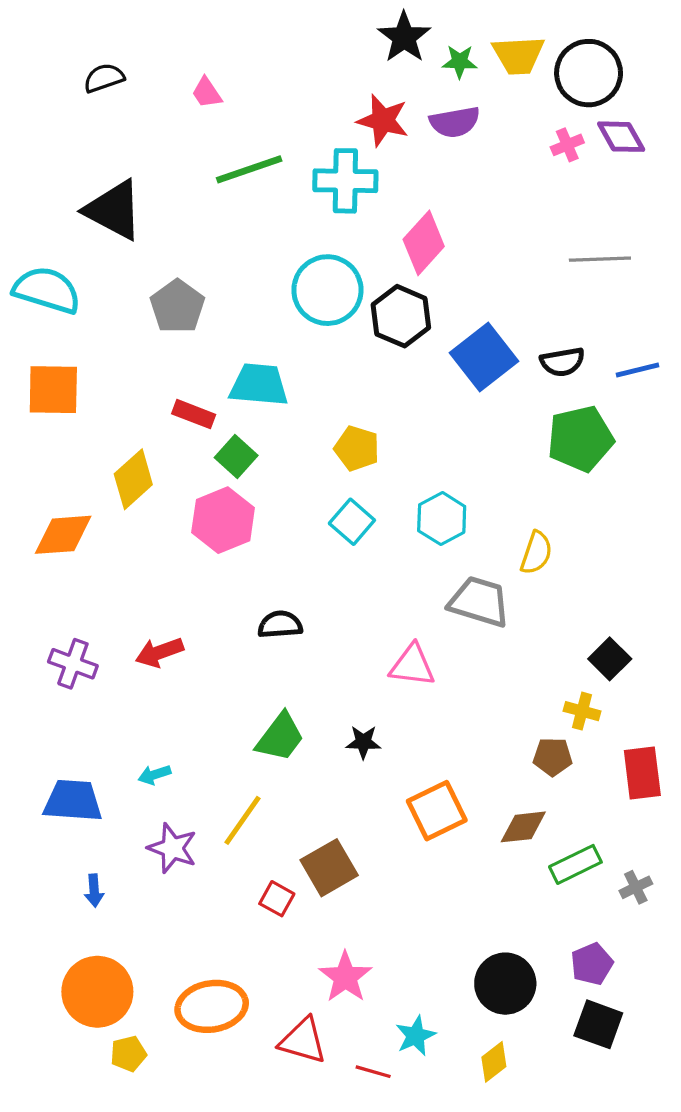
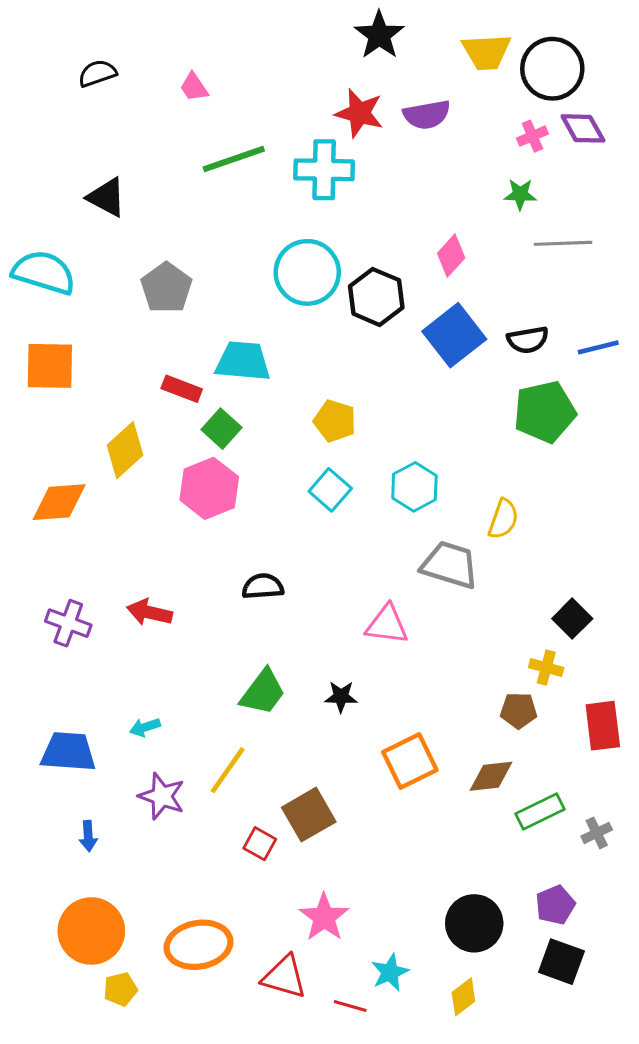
green star: (460, 62) -> (520, 194), moved
black triangle: (114, 210) -> (107, 197), size x0.7
pink diamond: (424, 243) -> (451, 256), moved, size x0.7
red arrow: (159, 652) -> (149, 612), turned 33

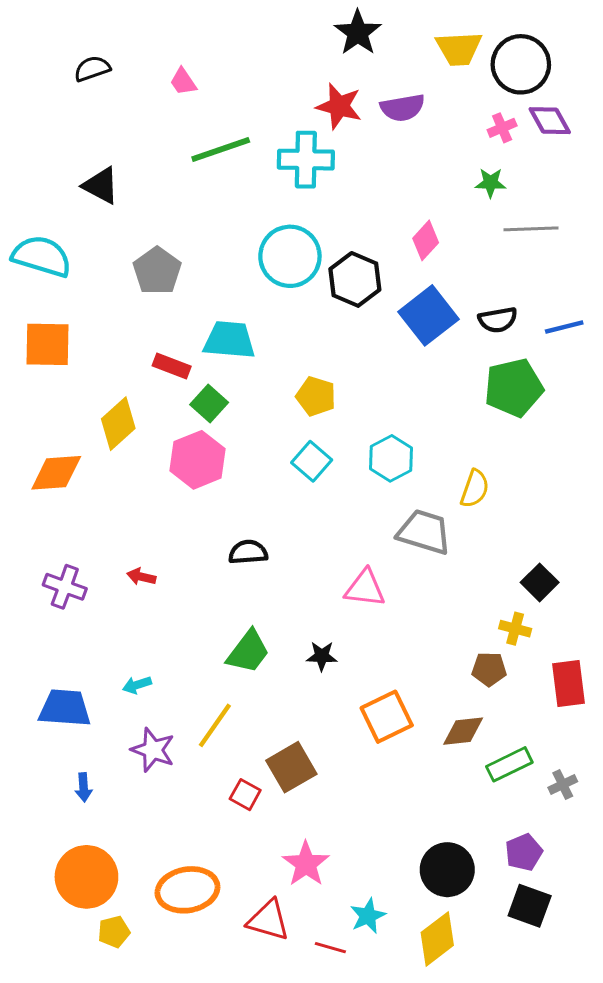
red arrow: (149, 612) -> (141, 577), size x0.7
yellow diamond: (463, 997) -> (437, 939), size x1.5

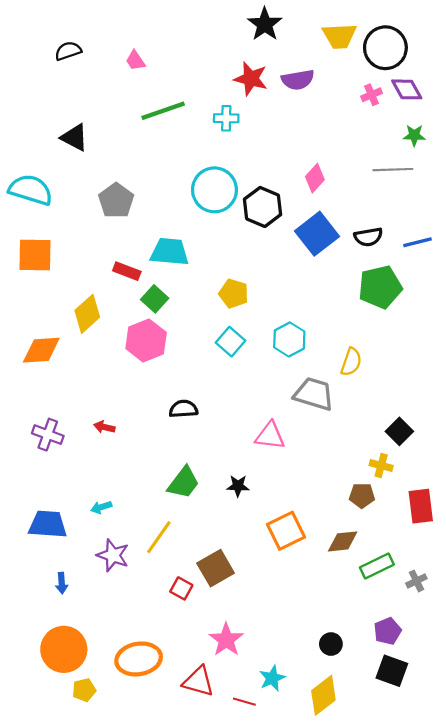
cyan cross: (306, 160) -> (226, 118), size x0.6
green star: (491, 183) -> (414, 135), moved
black circle: (447, 870) -> (331, 644), size x0.6

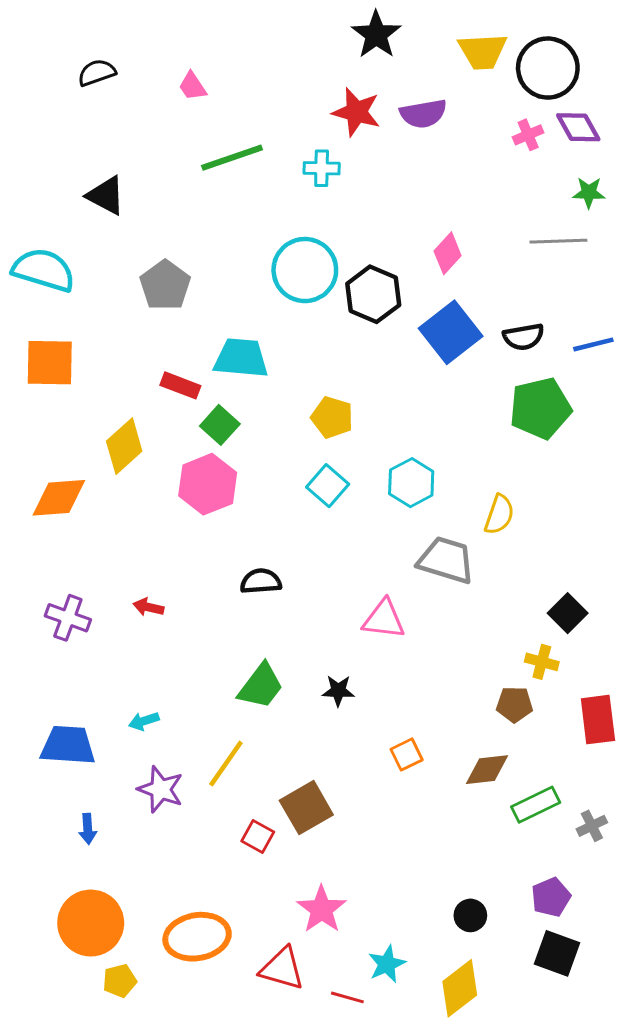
orange square: (286, 531) -> (407, 754), size x0.6

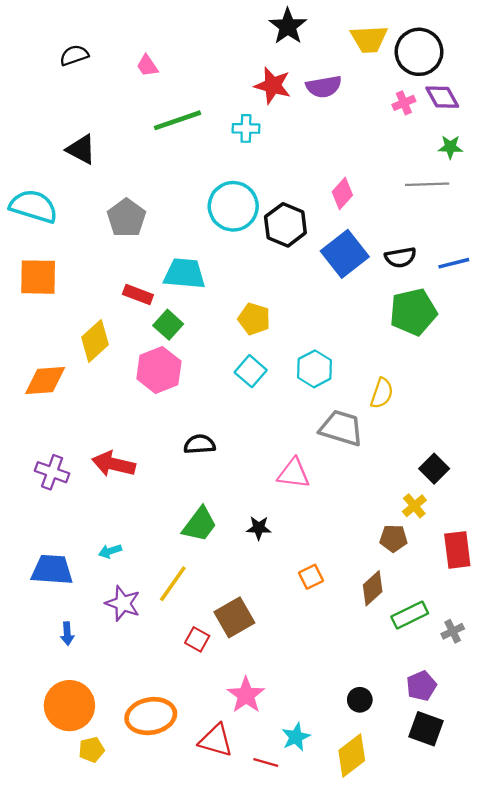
red arrow: (148, 607) -> (114, 464), size x1.8
yellow cross: (542, 662) -> (414, 506), turned 35
brown diamond: (487, 770) -> (373, 588), turned -36

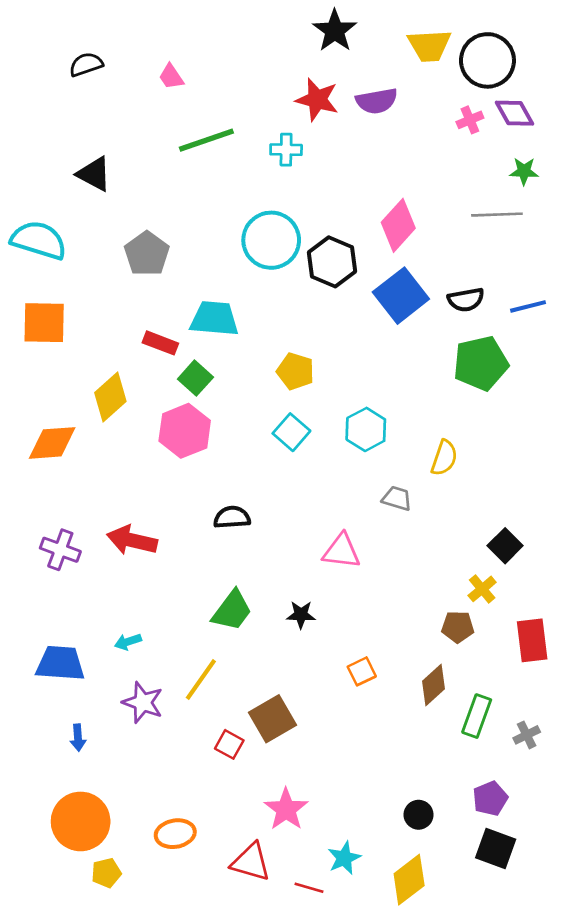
pink diamond: (342, 193) -> (398, 225), size x1.4
gray trapezoid: (341, 428) -> (397, 498), size x0.6
green rectangle: (410, 615) -> (477, 716), turned -44
orange ellipse: (151, 716) -> (175, 834), size x0.7

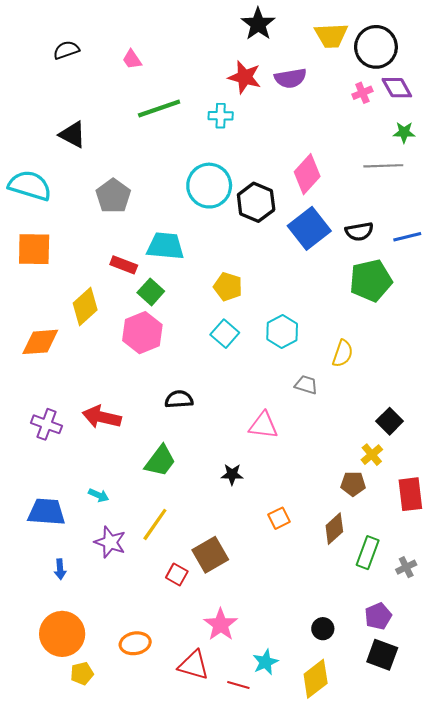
green trapezoid: (232, 611) -> (160, 461), moved
cyan arrow: (128, 642) -> (99, 495), turned -138

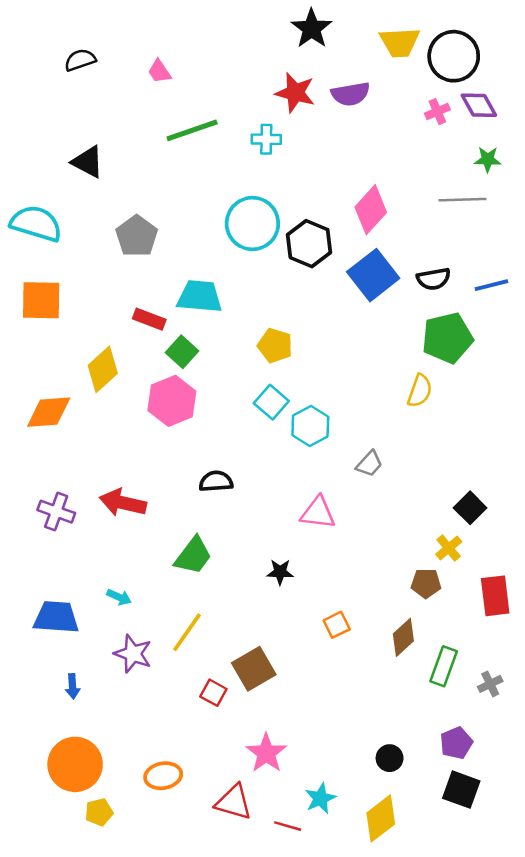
cyan hexagon: (282, 332) -> (310, 426), moved
yellow semicircle: (343, 353) -> (420, 391), moved
gray trapezoid: (306, 385) -> (369, 464), turned 115

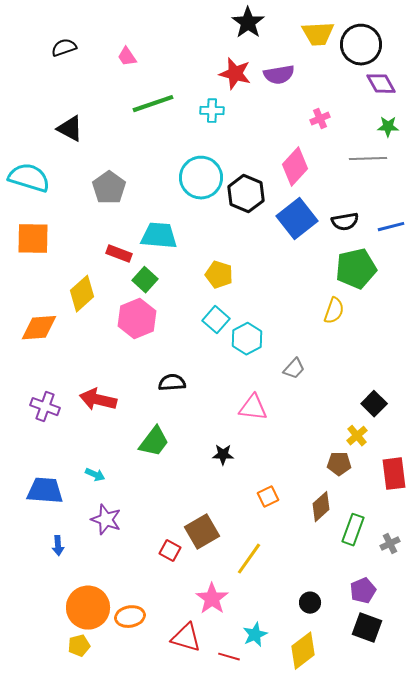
pink cross: (437, 112) -> (320, 119), moved
yellow line: (187, 632) -> (249, 559), moved
orange circle: (75, 764) -> (88, 608), moved

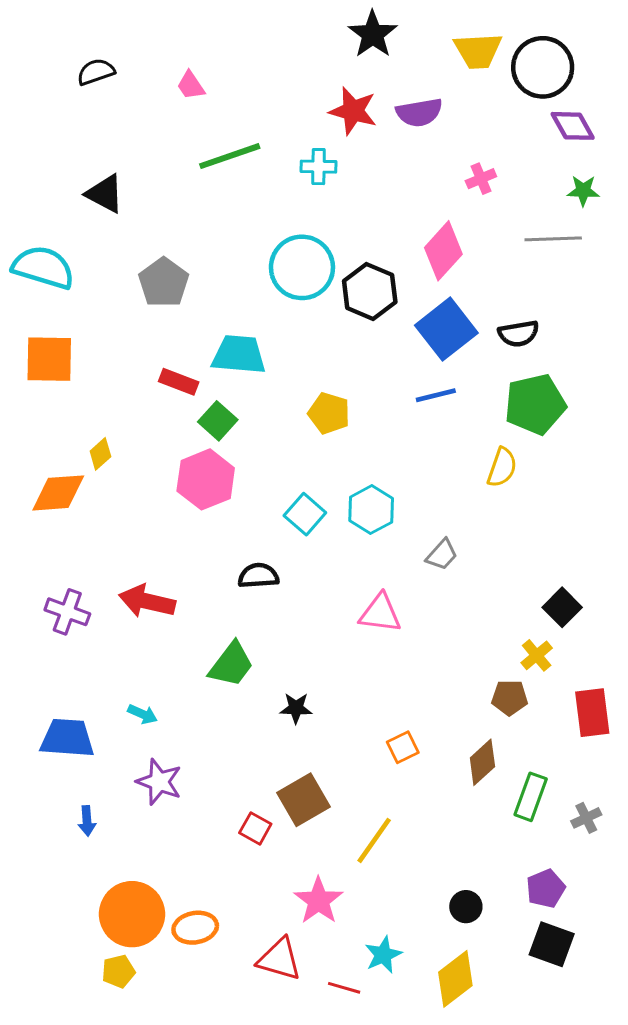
blue line: (391, 227) -> (436, 395), moved
yellow diamond: (82, 294) -> (100, 454), moved, size x0.6
cyan square: (216, 320) -> (305, 514), moved
black star: (223, 455) -> (296, 708), moved

